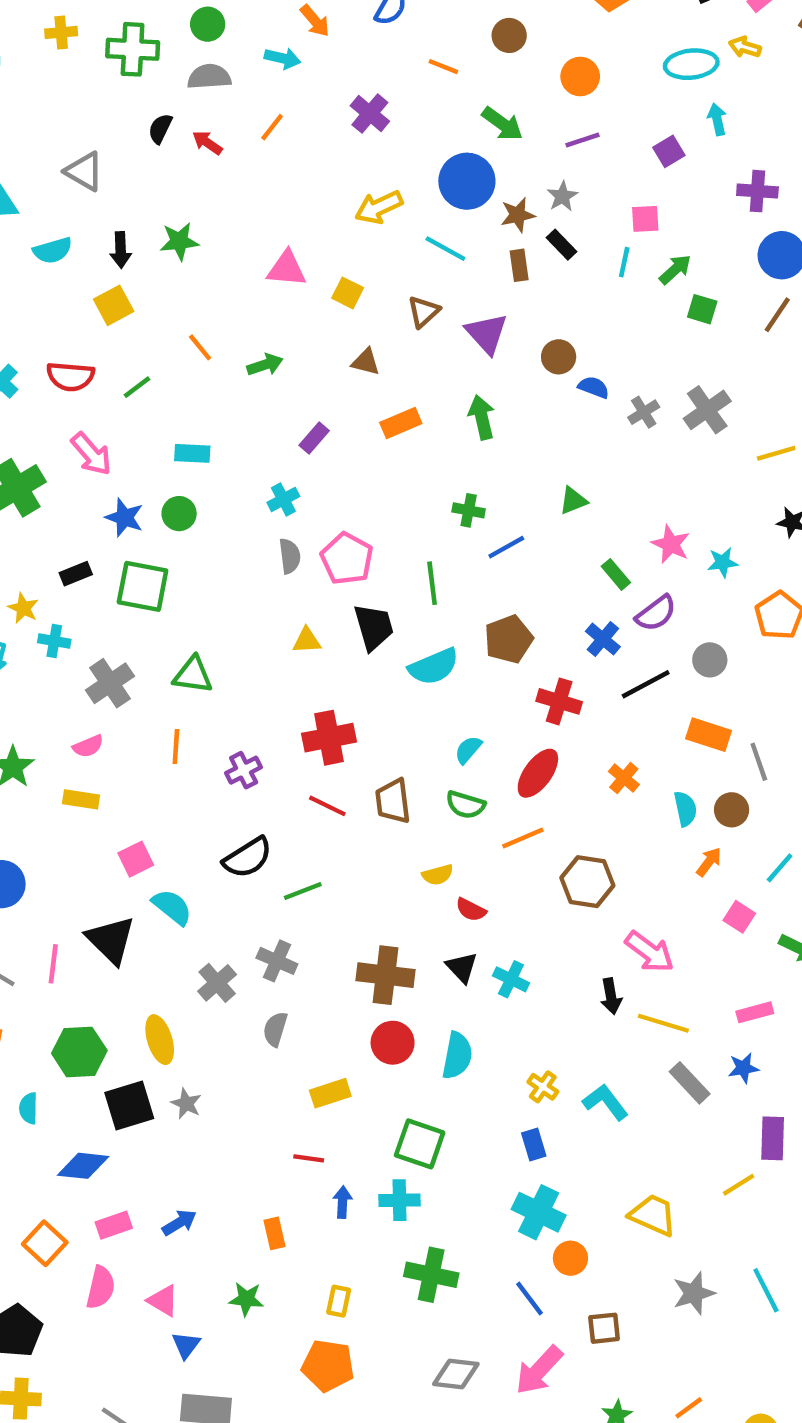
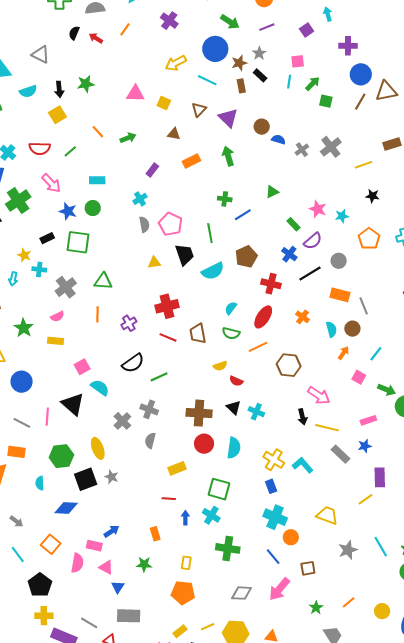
yellow cross: (543, 1087) -> (274, 460), size x1.5
cyan cross: (399, 1200) -> (211, 515), turned 36
pink rectangle: (114, 1225) -> (94, 546), moved, turned 35

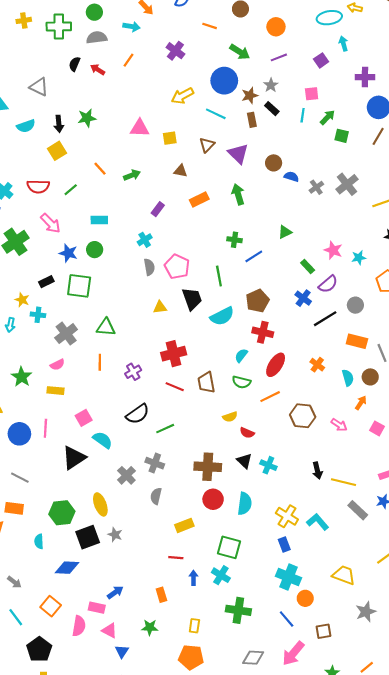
yellow square: (164, 103) -> (170, 138), turned -32
red cross: (271, 284) -> (263, 332), moved
pink arrow: (319, 395) -> (339, 425), moved, size x0.7
black triangle: (73, 404) -> (74, 458), turned 45
pink line: (47, 417) -> (45, 428), moved

